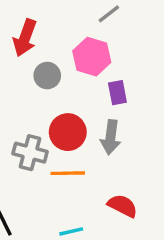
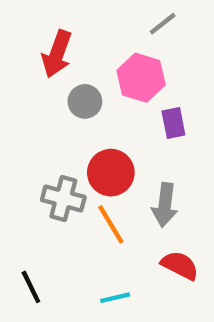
gray arrow: (111, 137) -> (165, 205), moved
orange line: (68, 173) -> (111, 224), turned 60

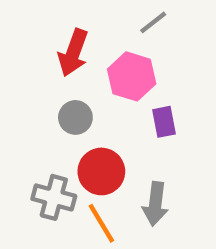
red arrow: (57, 54) -> (73, 53), moved
gray circle: (85, 101) -> (75, 117), moved

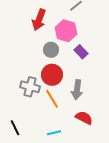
gray circle: (75, 117) -> (51, 50), moved
purple rectangle: (164, 122) -> (81, 52), turned -32

